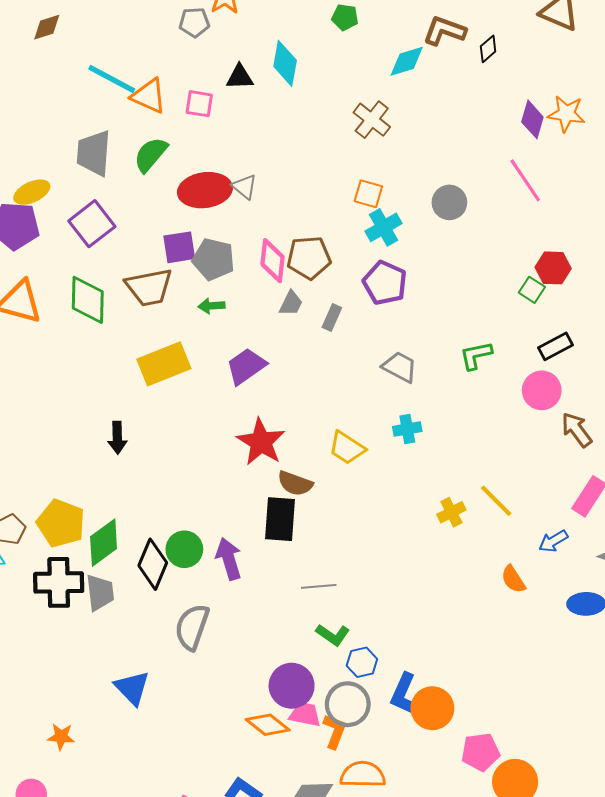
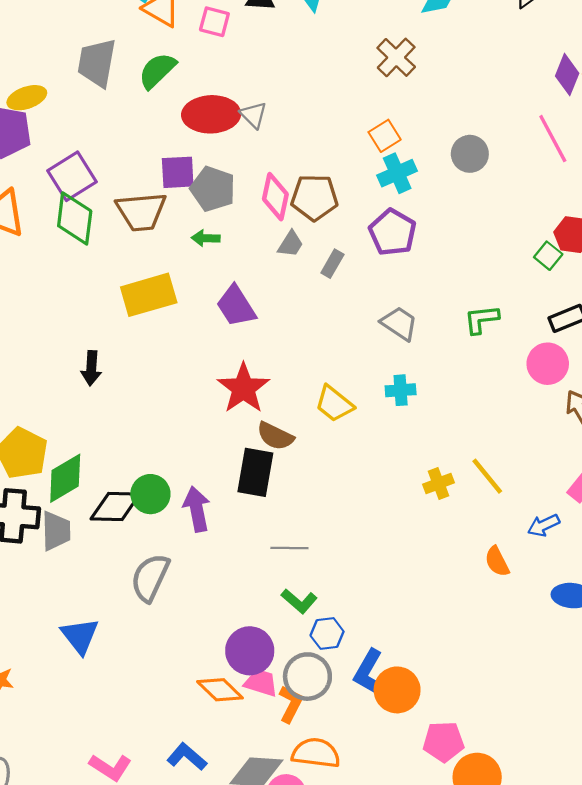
orange square: (368, 194) -> (385, 136), turned 36
purple square: (92, 224) -> (72, 176), moved
purple trapezoid: (246, 366) -> (236, 306), turned -93
black diamond: (153, 564) -> (115, 506), turned 63

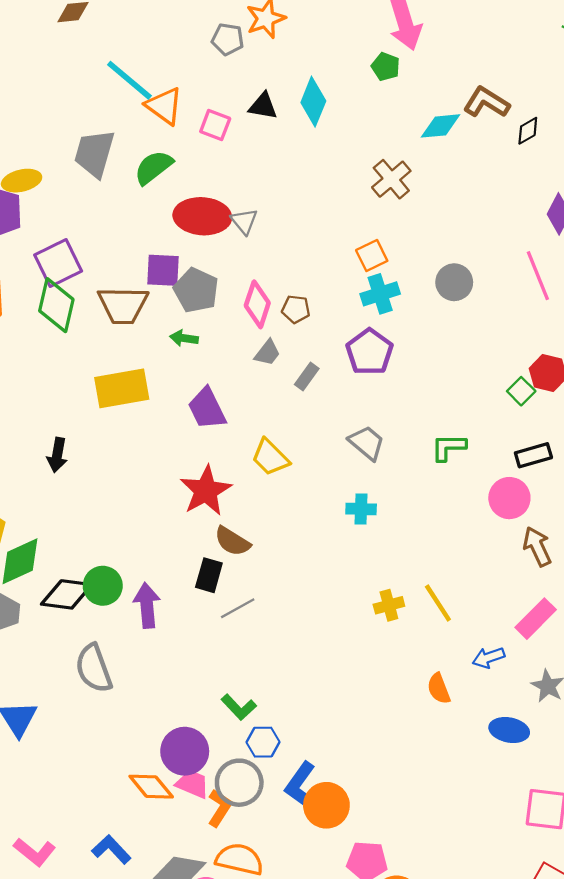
brown pentagon: (314, 197) -> (296, 309), size x0.6
yellow trapezoid: (334, 404) -> (270, 457), moved
black rectangle: (255, 472) -> (209, 575), size x0.7
gray line: (289, 548) -> (238, 608), moved, turned -36
gray semicircle: (150, 578) -> (94, 668), turned -51

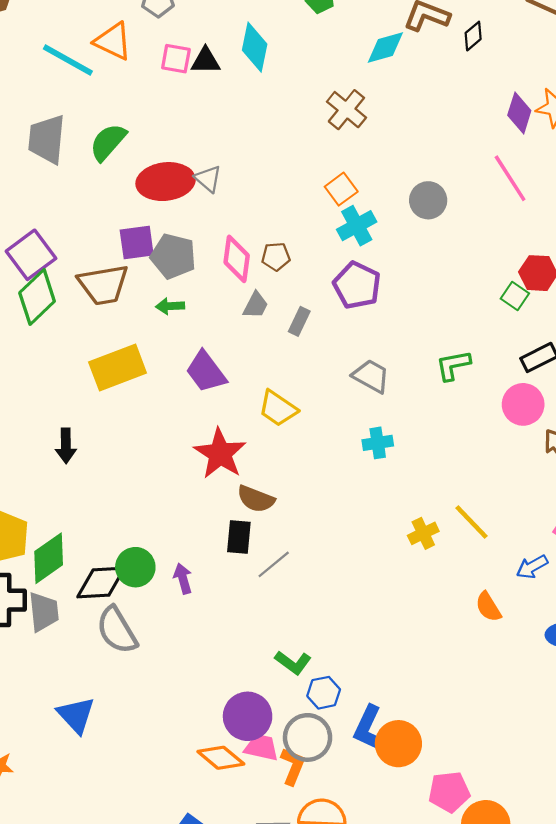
orange triangle: (164, 106) -> (113, 41), moved
pink square: (215, 125) -> (176, 59), moved
green diamond: (56, 305) -> (37, 297), turned 44
purple arrow: (147, 605) -> (183, 578), size x0.7
gray semicircle: (94, 668) -> (117, 630), moved

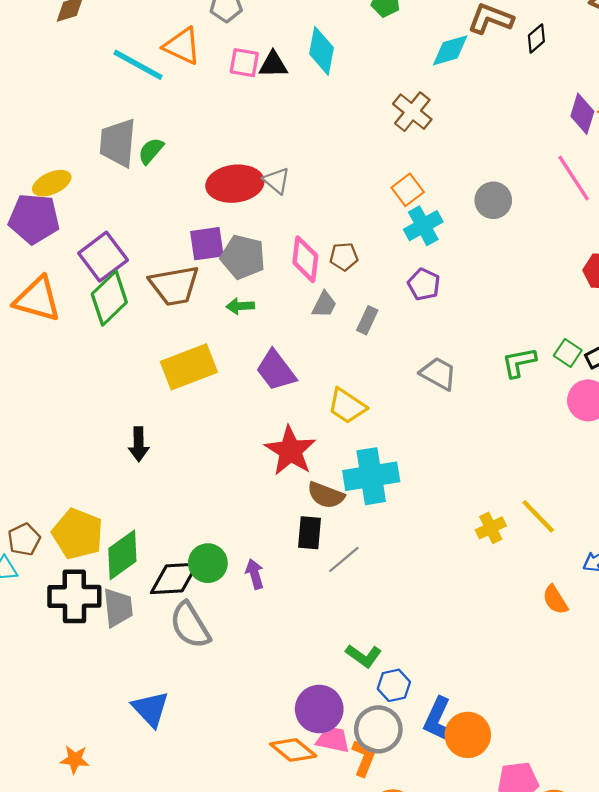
green semicircle: (108, 142) -> (151, 151), moved, size x0.7
purple pentagon: (357, 285) -> (424, 284), size x0.7
green square: (515, 296) -> (568, 353), moved
cyan cross: (378, 443) -> (371, 476), moved, size x1.8

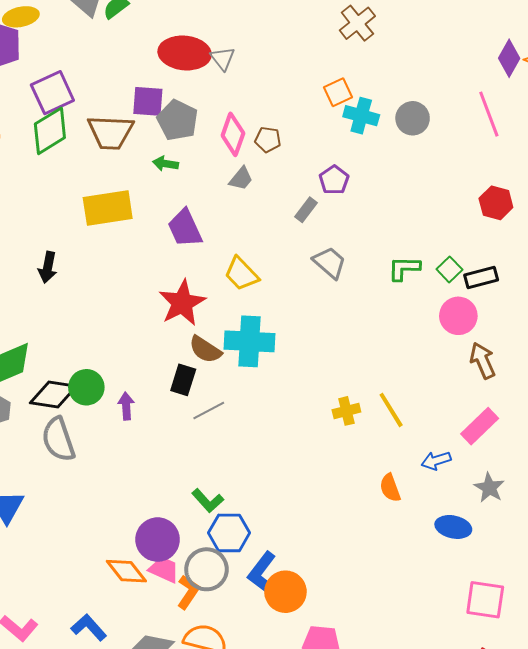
cyan cross: (423, 226) -> (361, 116), moved, turned 32
gray rectangle: (367, 320) -> (306, 210), moved
blue hexagon: (394, 685) -> (229, 533), size x1.4

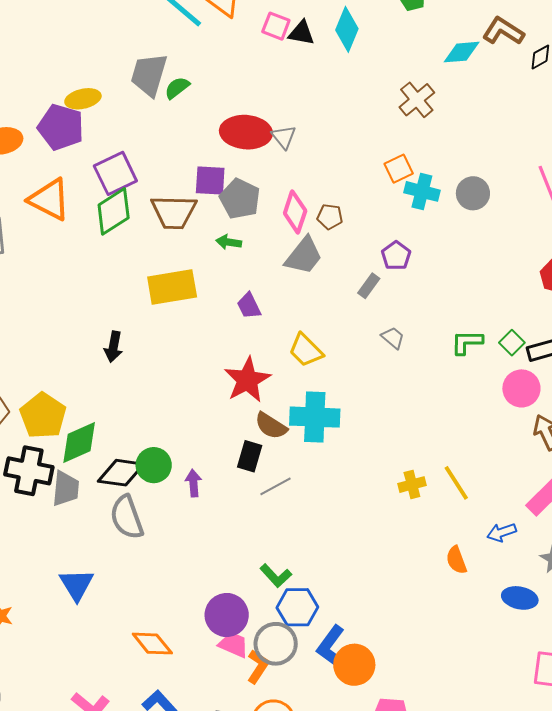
gray trapezoid: (241, 179) -> (304, 256), size x1.6
purple trapezoid: (185, 228) -> (249, 306), size x0.7
gray trapezoid: (330, 263) -> (393, 338), size x0.7
orange diamond: (126, 571) -> (152, 644), moved

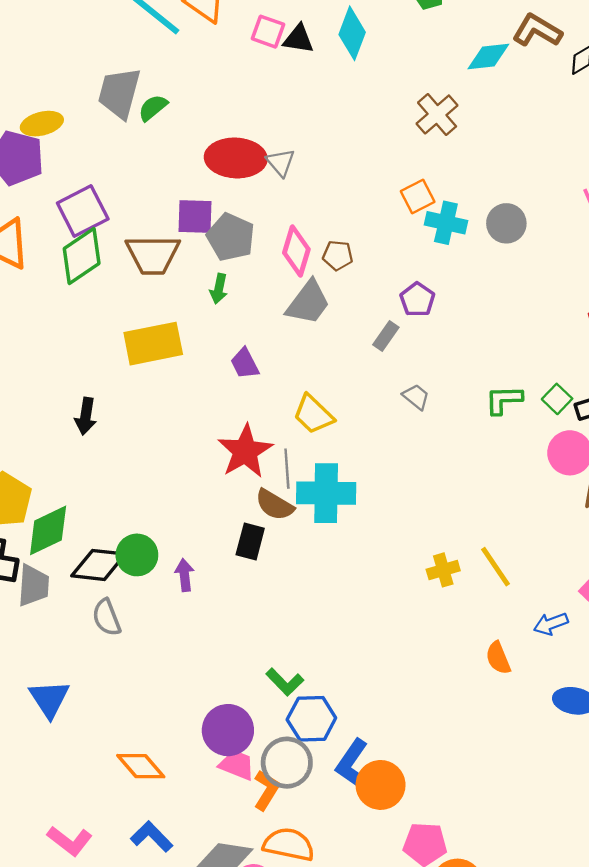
green arrow: (229, 242) -> (219, 289), turned -85
gray line: (275, 486) -> (287, 469), moved, turned -64
gray semicircle: (127, 517) -> (107, 617), size x0.7

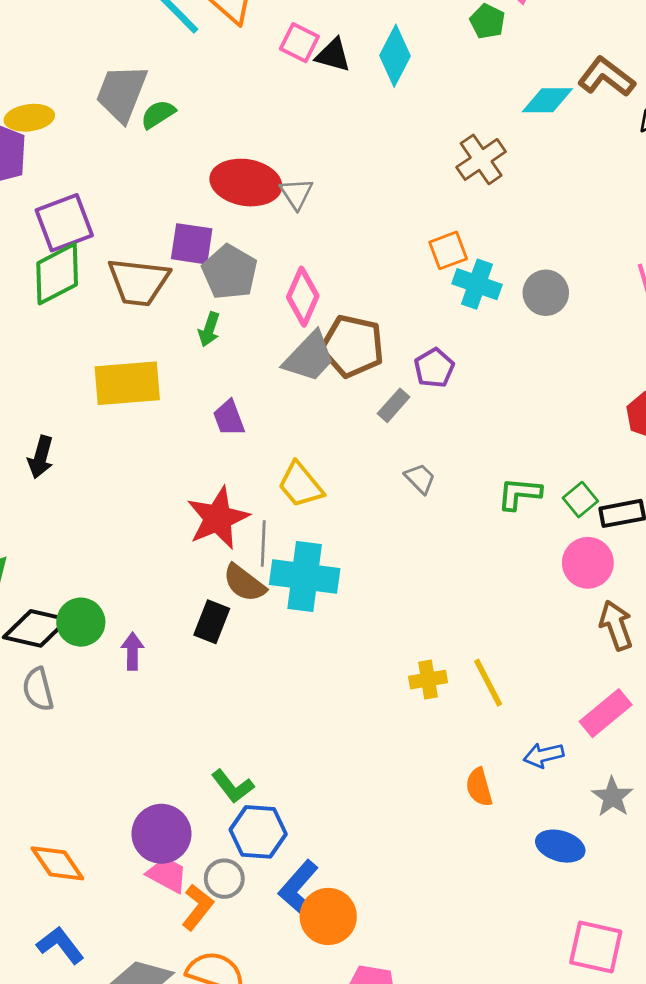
brown pentagon: (338, 255) -> (352, 346), moved, size x1.8
gray circle: (287, 763) -> (224, 879), size x0.7

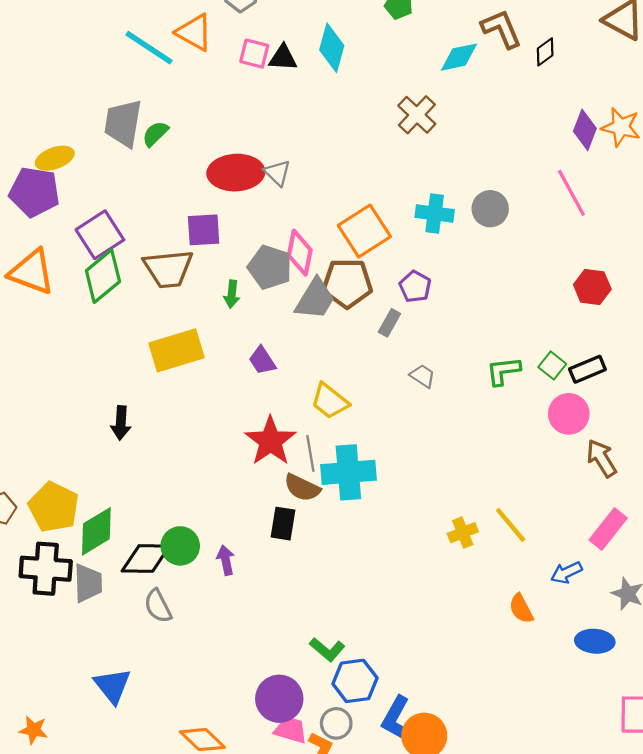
brown L-shape: (606, 77) -> (501, 29), turned 42
orange square: (448, 250) -> (364, 231), moved, size x1.6
gray pentagon: (230, 272) -> (270, 267), moved

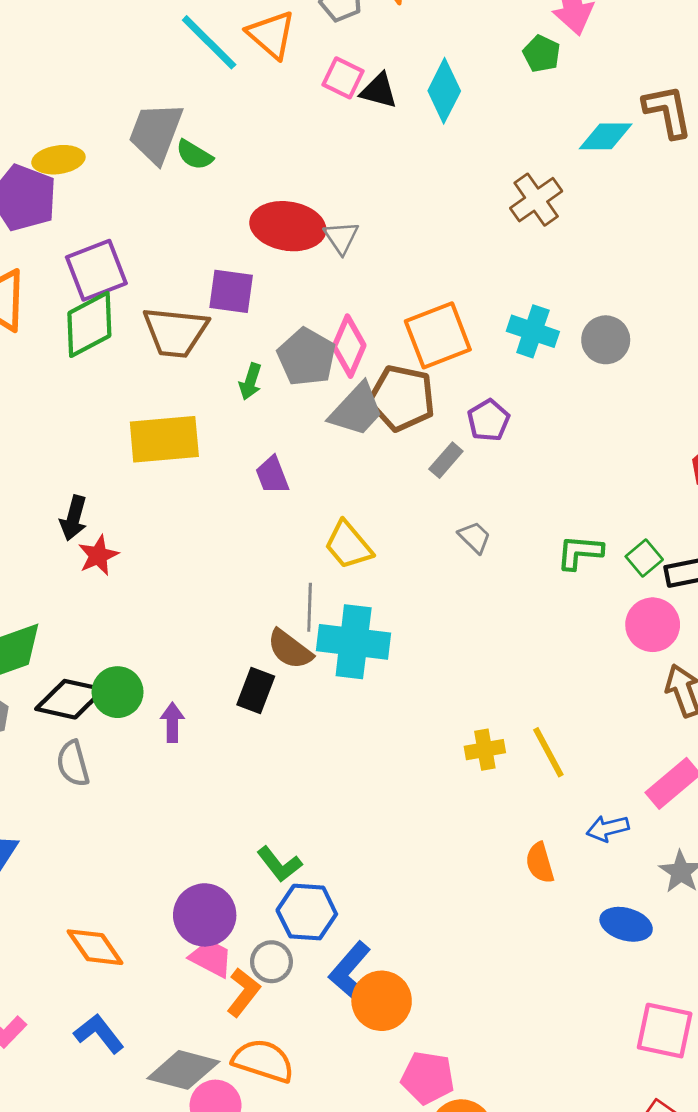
green semicircle: (155, 134) -> (194, 155), turned -116
red star: (270, 441) -> (98, 555), moved, size x0.6

